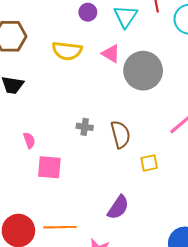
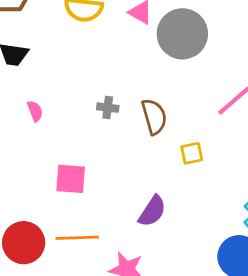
pink semicircle: (29, 140) -> (35, 111), moved
pink square: (49, 167) -> (71, 179), moved

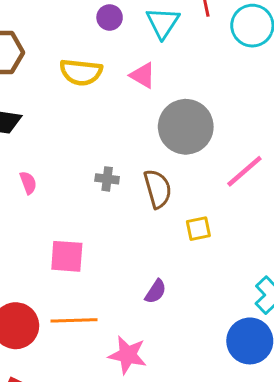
gray circle: (182, 34) -> (186, 127), moved
purple semicircle: (152, 211) -> (156, 291), size x0.7

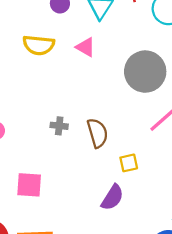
gray circle: (186, 127) -> (145, 72), moved
purple semicircle: (156, 291) -> (112, 198), moved, size x1.4

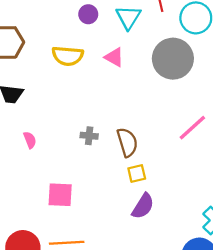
gray circle: (145, 72) -> (173, 59), moved
yellow square: (129, 163) -> (137, 174), moved

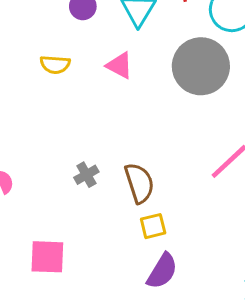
yellow semicircle: (68, 56) -> (55, 64), size x0.7
gray cross: (89, 136) -> (86, 175), turned -35

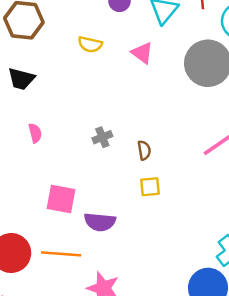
brown semicircle: (139, 183) -> (144, 150), size x0.6
purple semicircle: (162, 271) -> (100, 222), moved, turned 56

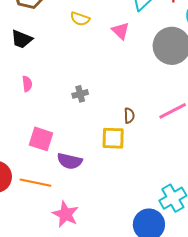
brown semicircle: (144, 150) -> (129, 116), moved
yellow square: (150, 187) -> (113, 138), size x1.4

